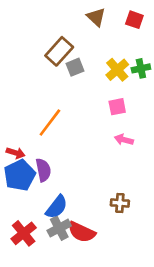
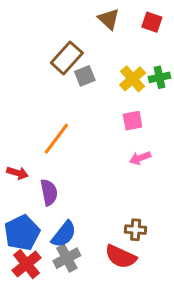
pink arrow: (124, 140) -> (140, 158), turned -36
blue pentagon: (20, 175) -> (22, 233), moved
red semicircle: (82, 232) -> (121, 257), moved

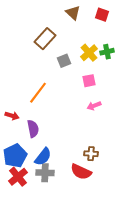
gray square: (85, 76) -> (64, 61), moved
gray cross: (67, 258) -> (45, 173), turned 30

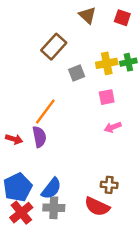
yellow cross: (89, 53) -> (107, 63), turned 30
purple semicircle: (33, 129) -> (39, 137), moved

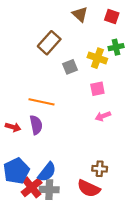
green cross: (128, 62) -> (116, 47), moved
yellow cross: (107, 63) -> (97, 58), turned 30
orange line: (45, 112) -> (42, 102), turned 65
red cross: (21, 213) -> (32, 187), moved

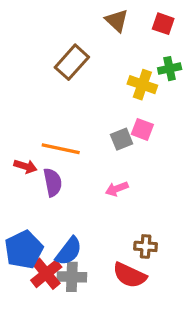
gray square: (70, 67) -> (122, 139), moved
pink square: (97, 89) -> (142, 129), turned 32
pink arrow: (103, 116) -> (117, 189), moved
red arrow: (13, 127) -> (25, 166), moved

